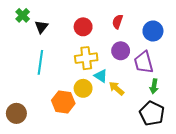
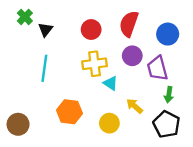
red semicircle: (118, 22) -> (129, 24), size x1.6
yellow circle: (83, 88) -> (109, 123), moved
yellow arrow: (116, 88) -> (135, 106), moved

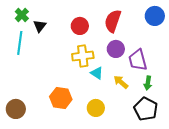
blue circle: (168, 34) -> (155, 16), moved
cyan line: (44, 68) -> (20, 43), moved
yellow arrow: (135, 106) -> (121, 82), moved

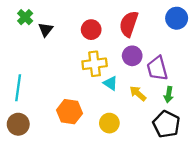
cyan line: (20, 43) -> (18, 88), moved

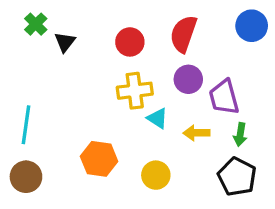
yellow arrow: (138, 93) -> (196, 133), turned -42

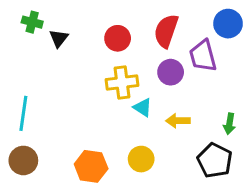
green cross: (36, 24) -> (32, 22), turned -30
purple trapezoid: (224, 97) -> (203, 56), moved
green arrow: (240, 135) -> (229, 124), moved
orange hexagon: (99, 159) -> (91, 166), moved

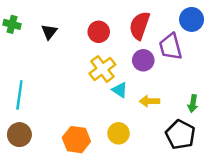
green cross: (32, 22) -> (12, 24), moved
yellow cross: (122, 82) -> (102, 69), turned -30

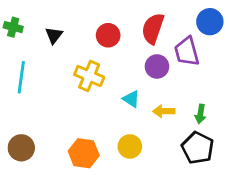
yellow cross: (102, 69) -> (89, 76), moved, turned -30
cyan line: (19, 95) -> (21, 77), moved
green arrow: (193, 104) -> (200, 114), moved

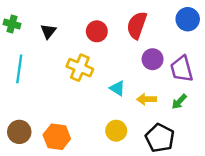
purple trapezoid: (187, 52) -> (182, 69), moved
purple circle: (157, 66) -> (153, 59), moved
green arrow: (200, 114) -> (179, 102), turned 35
black pentagon: (198, 148) -> (160, 138), moved
orange hexagon: (84, 153) -> (57, 137), moved

